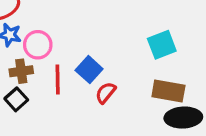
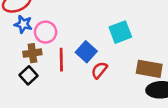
cyan square: (162, 45) -> (120, 32), moved

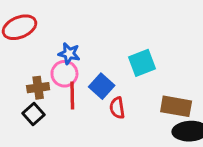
blue star: (23, 24) -> (69, 54), moved
pink circle: (46, 32) -> (64, 74), moved
red semicircle: (99, 70) -> (117, 108), turned -48

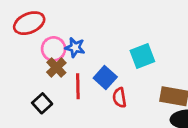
pink circle: (64, 74) -> (54, 49), moved
brown cross: (38, 88) -> (56, 68), moved, turned -36

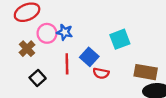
brown cross: (56, 68) -> (27, 49), moved
red semicircle: (119, 98) -> (101, 73), turned -70

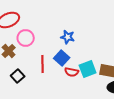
blue star: (65, 32) -> (68, 37), moved
cyan square: (120, 39) -> (88, 69), moved

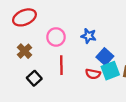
pink circle: (26, 38) -> (56, 37), moved
blue square: (62, 58) -> (105, 57), moved

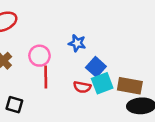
pink circle: (56, 37) -> (40, 56), moved
black square: (34, 78) -> (14, 105), moved, turned -32

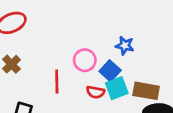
blue star: (77, 43) -> (125, 46), moved
pink circle: (40, 56) -> (85, 60), moved

